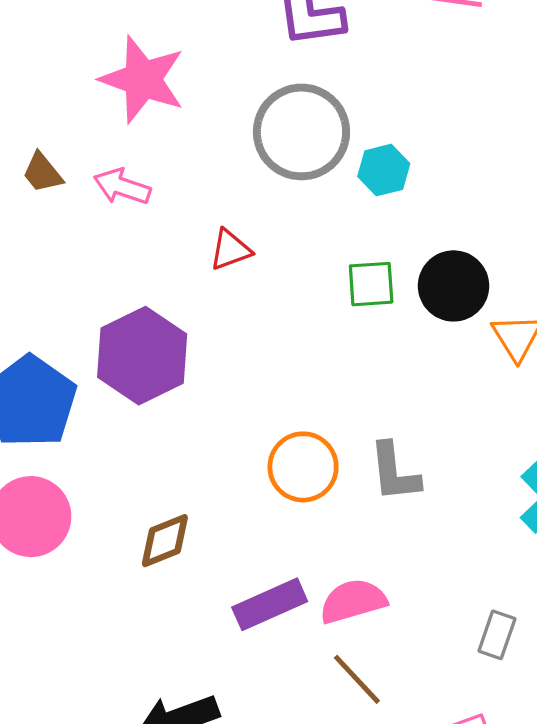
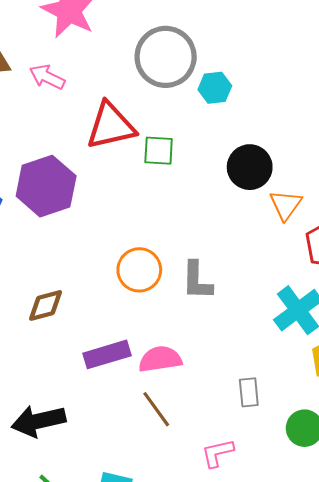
red triangle: (230, 250) -> (111, 126), size x1.8
green square: (371, 284) -> (159, 151), moved
gray rectangle: (497, 635) -> (249, 392), turned -32

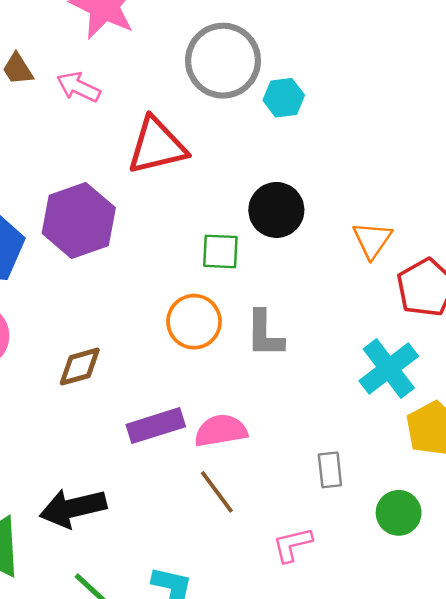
green square: (159, 151) -> (220, 251), moved
black circle: (250, 167) -> (276, 210), moved

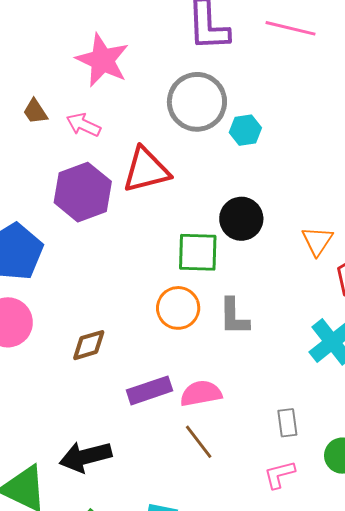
purple hexagon: (79, 220) -> (83, 192), moved
green square: (220, 251) -> (198, 252), size x1.4
pink L-shape: (292, 545) -> (279, 475), moved

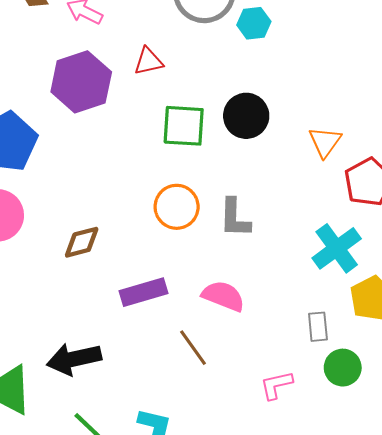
red triangle: (146, 170) -> (148, 61), size x0.6
green square: (198, 252) -> (184, 126), moved
pink semicircle: (201, 393) -> (223, 296), moved, turned 30
gray rectangle: (287, 423) -> (318, 327), moved

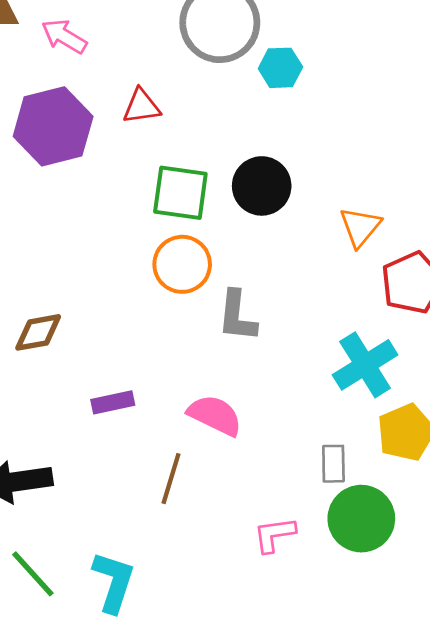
orange circle: (177, 207) -> (182, 264), moved
purple rectangle: (143, 292) -> (113, 402), size x0.7
brown line: (193, 348) -> (171, 479), turned 48
green circle: (343, 368) -> (361, 519), size x1.4

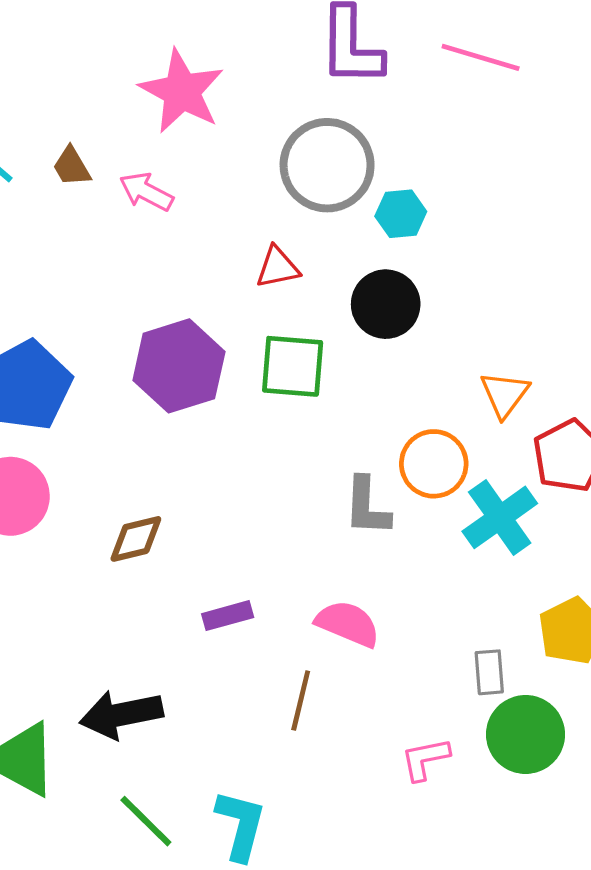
red triangle: (141, 106) -> (278, 267), moved
purple hexagon: (53, 126) -> (179, 366), moved
black circle: (262, 186) -> (386, 304), moved
orange circle: (182, 264) -> (434, 464), moved
cyan cross: (365, 365) -> (500, 517), moved

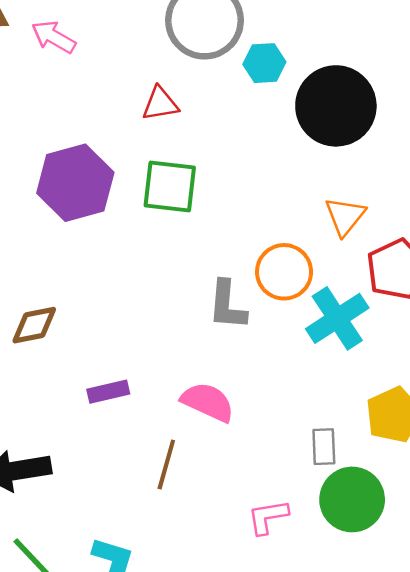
black circle: (386, 304) -> (336, 106), moved, size x1.4

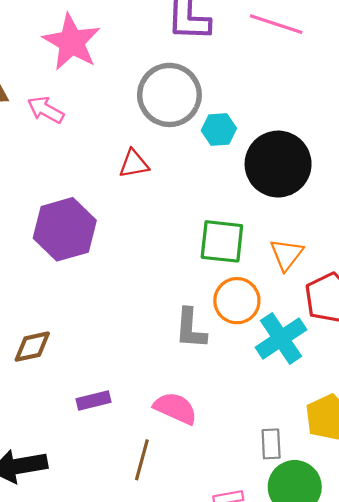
green square: (170, 187) -> (222, 241), moved

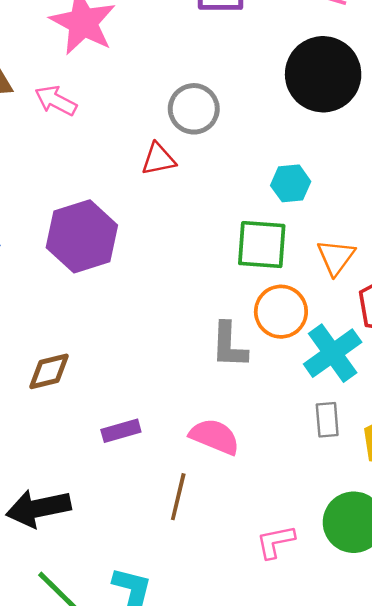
gray circle: (169, 95) -> (194, 109), moved, size x0.7
cyan hexagon: (219, 129) -> (291, 183), moved
black circle: (278, 164) -> (323, 74), moved
gray rectangle: (271, 444) -> (327, 420), moved

